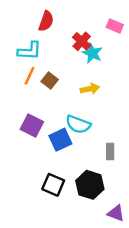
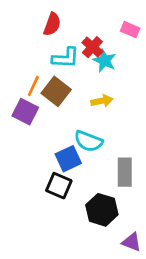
cyan L-shape: (29, 51) -> (66, 58), moved
brown square: (50, 80) -> (56, 91), size x1.5
purple square: (32, 125) -> (25, 112), moved
gray rectangle: (110, 152) -> (125, 172), size x1.5
black square: (53, 185) -> (59, 186), moved

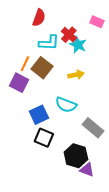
blue square: (68, 159) -> (39, 115), moved
gray rectangle: (125, 172) -> (93, 128), turned -50
purple triangle: (131, 242) -> (87, 170), moved

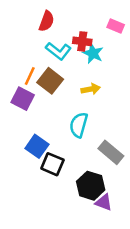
red cross: (69, 35) -> (82, 41), turned -35
cyan L-shape: (49, 43) -> (58, 51), turned 35
cyan semicircle: (66, 105) -> (79, 125), turned 85
blue square: (39, 115) -> (37, 146), moved, turned -30

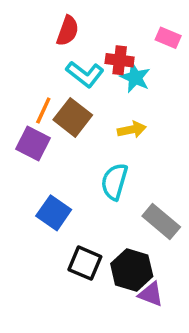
black square: (52, 164) -> (85, 263), moved

